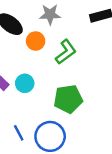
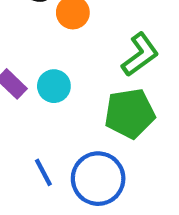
green L-shape: (66, 52) -> (140, 55), moved

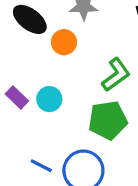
blue line: (43, 172) -> (41, 166), turned -35

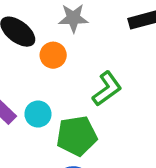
green pentagon: (108, 120) -> (77, 136), moved

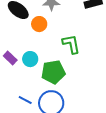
green L-shape: (107, 89) -> (71, 44), turned -65

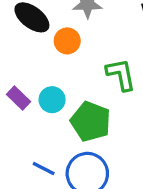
green pentagon: (53, 72) -> (91, 122), turned 30

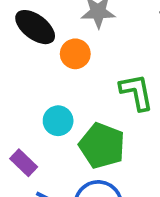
purple rectangle: (18, 98) -> (24, 163), moved

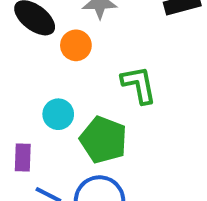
purple rectangle: (24, 163) -> (23, 158), turned 48

